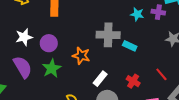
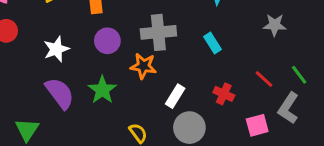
gray cross: (108, 35) -> (158, 32), moved
purple circle: (49, 43) -> (107, 41), moved
cyan rectangle: (130, 46) -> (212, 43), turned 40

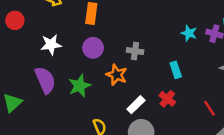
gray cross: (158, 32) -> (135, 51), size x0.6
red cross: (224, 94) -> (167, 99), moved

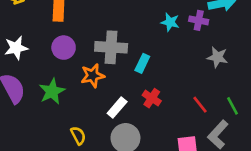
gray cross: (135, 51) -> (111, 47), size x1.6
cyan rectangle: (176, 70) -> (142, 63), moved, turned 49
orange star: (117, 75) -> (93, 76), turned -30

